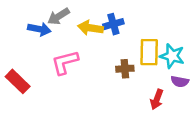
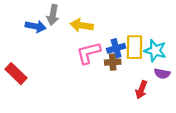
gray arrow: (58, 16) -> (53, 15), turned -48
blue cross: (113, 24) -> (116, 48), moved
pink L-shape: (65, 62) -> (88, 53), moved

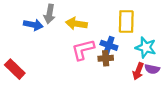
yellow rectangle: (134, 47) -> (126, 22), moved
blue cross: (116, 48) -> (109, 45), turned 35
red arrow: (141, 90) -> (138, 71), moved

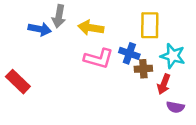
pink L-shape: (83, 50) -> (99, 58), turned -150
brown cross: (106, 58) -> (143, 69), moved
purple semicircle: (152, 69) -> (175, 107), moved

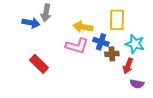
yellow arrow: (91, 28) -> (83, 27), moved
red rectangle: (18, 82) -> (39, 64), moved

